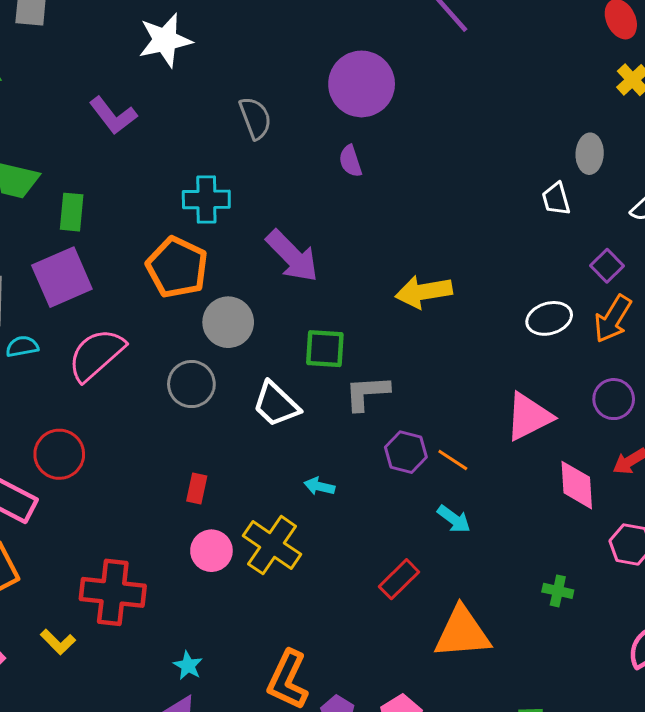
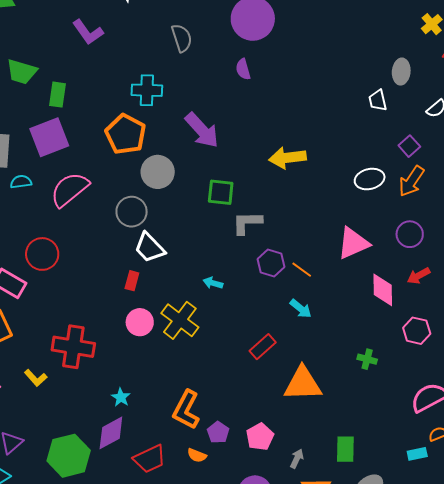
white trapezoid: (276, 404) -> (150, 248), moved

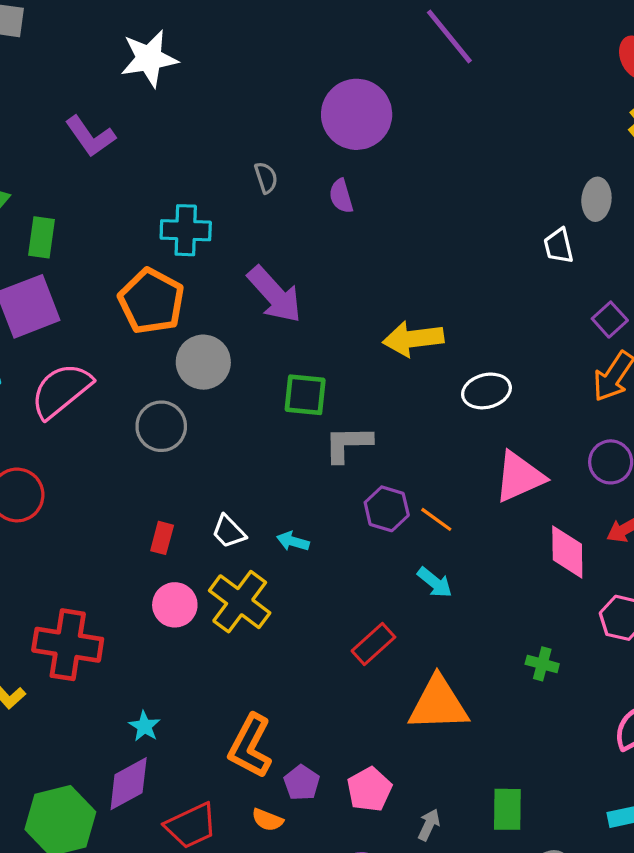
gray semicircle: (182, 38) -> (266, 178), moved, size x0.7
white ellipse: (370, 179) -> (486, 391), moved
white trapezoid: (150, 248) -> (229, 532), moved, size x0.7

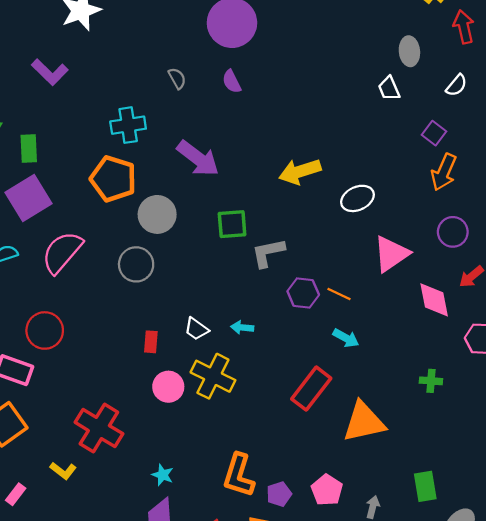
red rectangle: (373, 644) -> (311, 389), size x1.4
red cross: (68, 645) -> (99, 428), turned 33
purple pentagon: (302, 783) -> (279, 494), turned 30

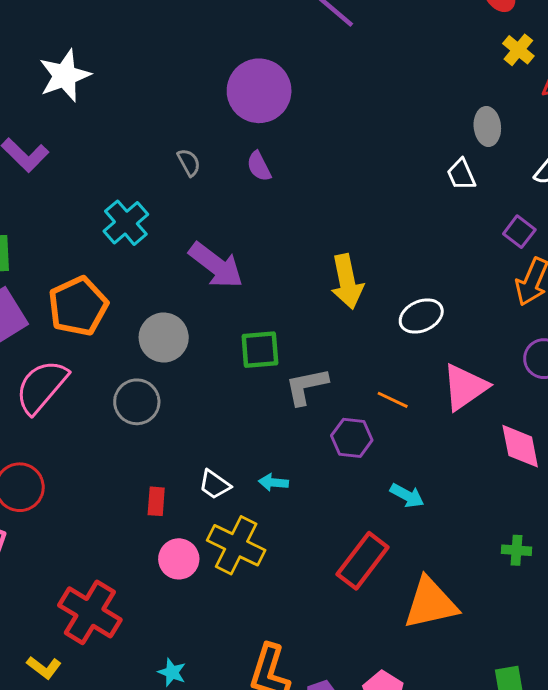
cyan cross: (128, 125) -> (126, 223), turned -32
yellow arrow: (300, 171) -> (347, 282), turned -84
orange pentagon: (113, 179) -> (78, 306), moved, turned 30
orange line: (339, 294) -> (393, 400), moved

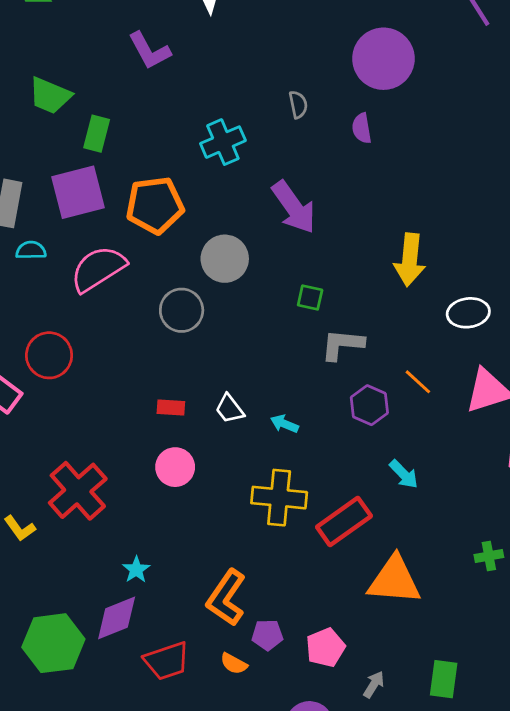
green square: (260, 350) -> (310, 298), size x0.7
red rectangle: (156, 501) -> (171, 407), turned 72
yellow cross: (236, 545) -> (279, 498), moved, turned -38
green cross: (517, 550) -> (489, 556), turned -32

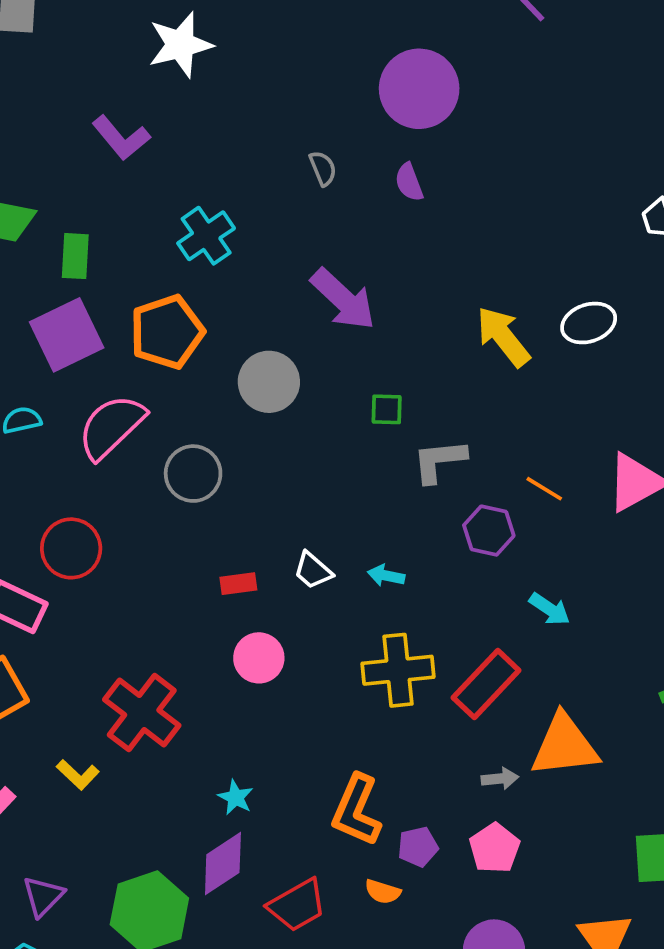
cyan cross: (223, 142) -> (206, 236), moved
yellow arrow: (410, 260) -> (503, 337), turned 147
gray circle: (182, 310) -> (193, 474), moved
white ellipse: (468, 313) -> (589, 323), moved
gray arrow: (374, 684) -> (500, 779), moved, turned 64

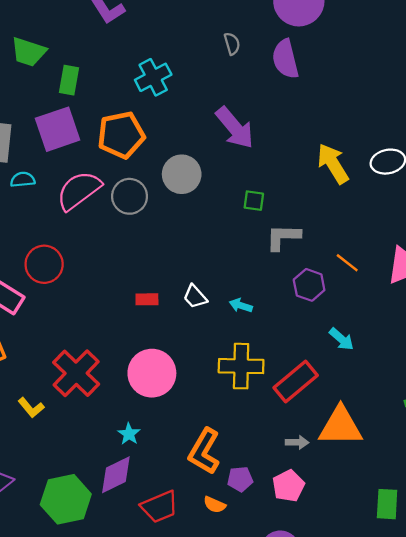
purple semicircle: (409, 182) -> (285, 59), size x1.6
gray circle: (193, 474) -> (130, 196), moved
pink circle: (259, 658) -> (152, 373), moved, size x1.5

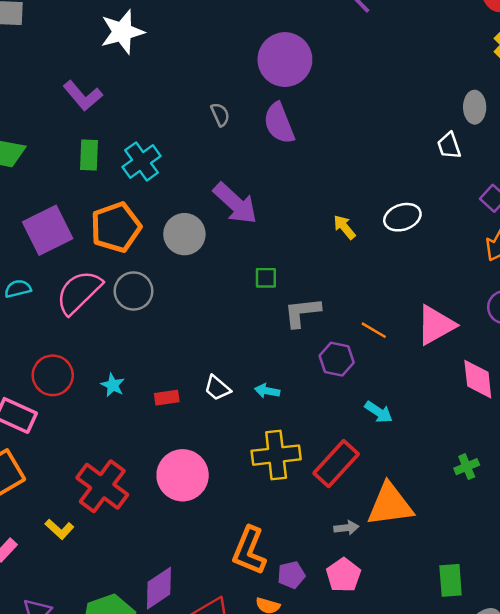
green rectangle: (69, 80) -> (89, 155), moved
yellow arrow: (333, 164) -> (344, 227), size x0.6
gray circle: (182, 174) -> (184, 234), moved
cyan star: (129, 434) -> (113, 385), moved

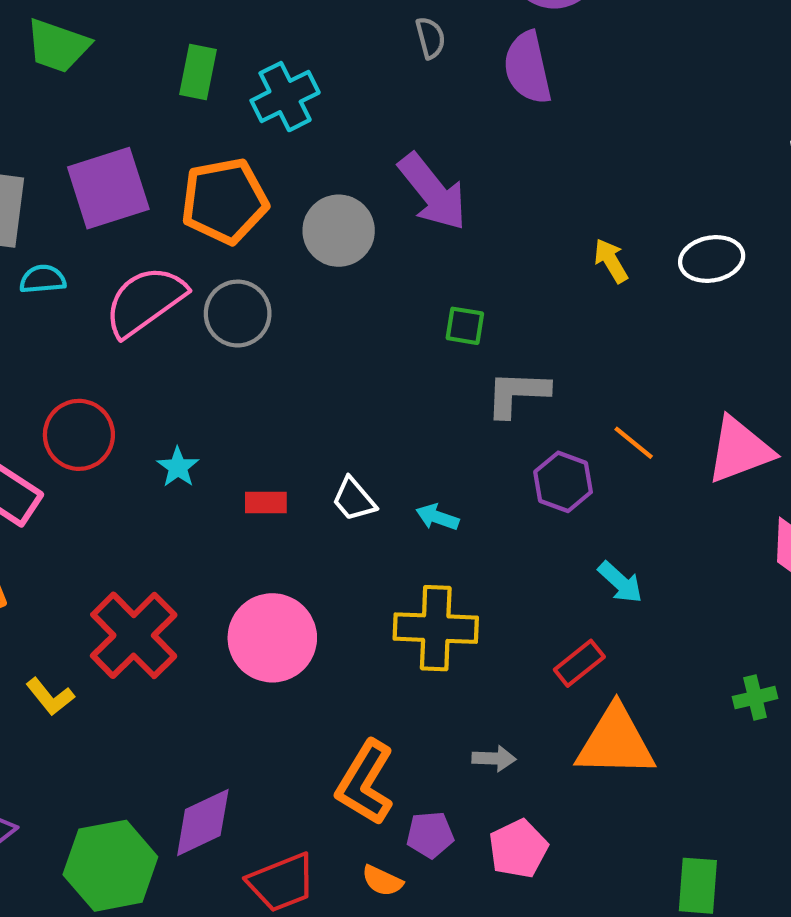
red rectangle: (336, 464) -> (579, 663), moved, size x0.6
gray arrow: (346, 528) -> (494, 758), moved

